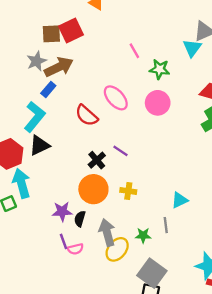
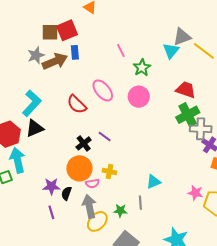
green star: (160, 69) -> (142, 68), turned 30
blue rectangle: (48, 89) -> (75, 52), moved, turned -48
pink semicircle: (75, 249) -> (92, 183), moved

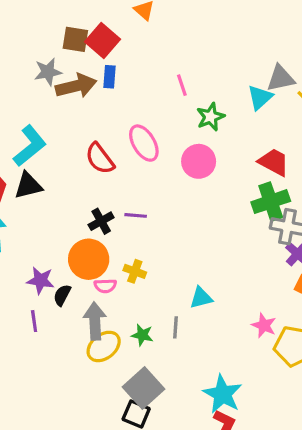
red square: (67, 30) -> (102, 40), turned -35
purple line: (105, 136) -> (136, 215), turned -40

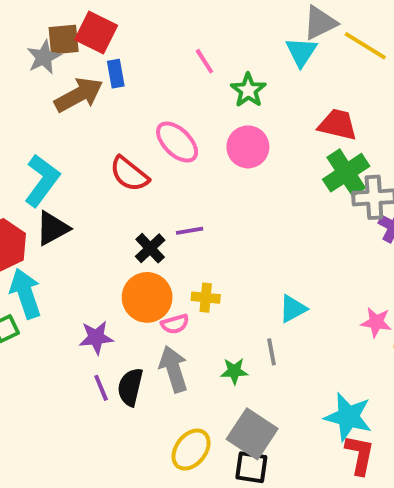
gray star: (48, 72) -> (44, 57), moved
black semicircle: (62, 295) -> (130, 387), moved, size x1.4
yellow ellipse: (104, 346) -> (191, 450), moved

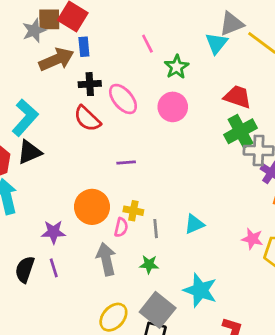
black cross: (150, 248) -> (90, 84), moved, turned 35
pink semicircle: (175, 324) -> (121, 227), moved, turned -66
gray line: (272, 352) -> (156, 229), moved
black semicircle: (130, 387) -> (25, 269), moved
cyan star: (348, 417) -> (200, 290), moved

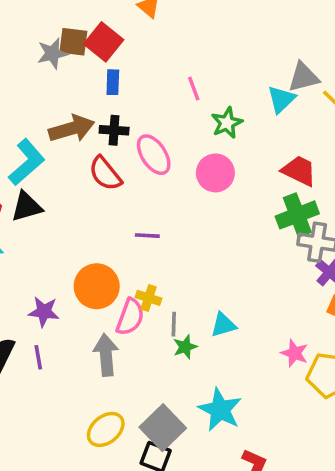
brown arrow: (56, 59) -> (72, 129), moved
pink semicircle: (121, 227) -> (130, 317), size x1.5
green star: (149, 264) -> (185, 347), moved, turned -30

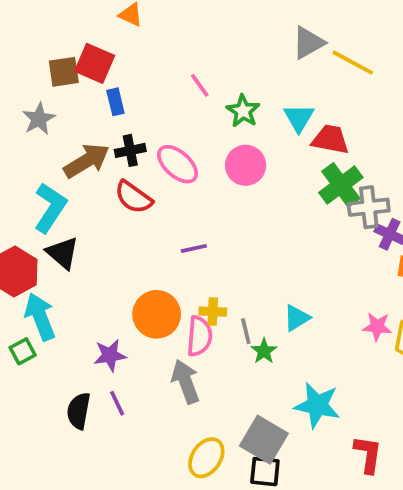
gray star: (52, 53) -> (39, 119), moved
cyan triangle: (281, 99) -> (299, 118), moved
black triangle: (27, 207) -> (63, 253), turned -48

